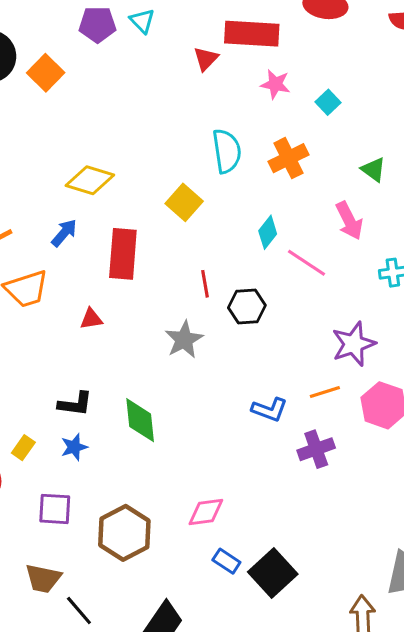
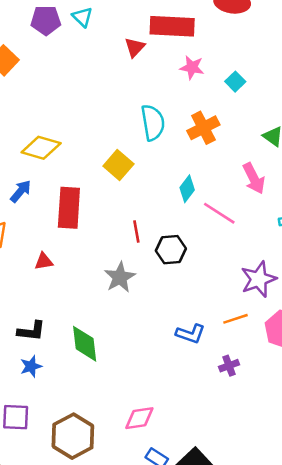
purple cross: (316, 449) -> (229, 366), size x0.7

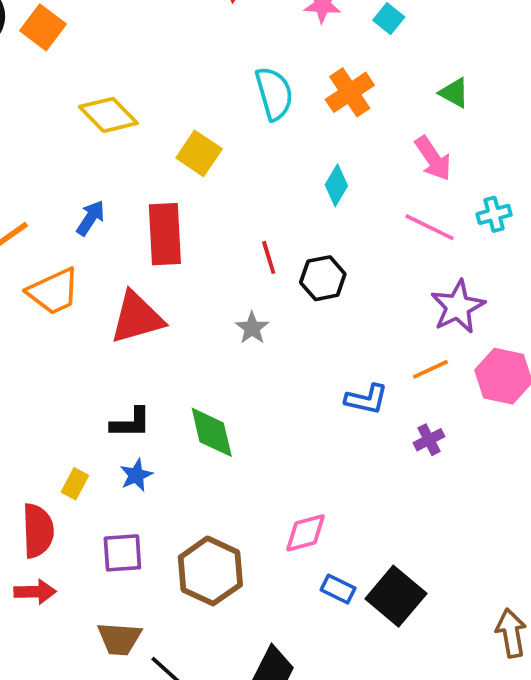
yellow diamond: (41, 148) -> (108, 115), moved, turned 36
yellow square: (118, 165) -> (199, 153), moved
pink line: (219, 213) -> (429, 227), moved
red triangle: (44, 261) -> (137, 318), size x2.0
gray star: (120, 277) -> (252, 328), size x0.7

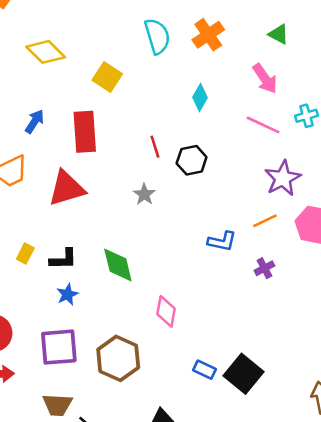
yellow rectangle: (75, 484) -> (25, 254), moved
pink diamond: (306, 533) -> (166, 311), moved, turned -64
purple square: (122, 553) -> (59, 347), size x1.4

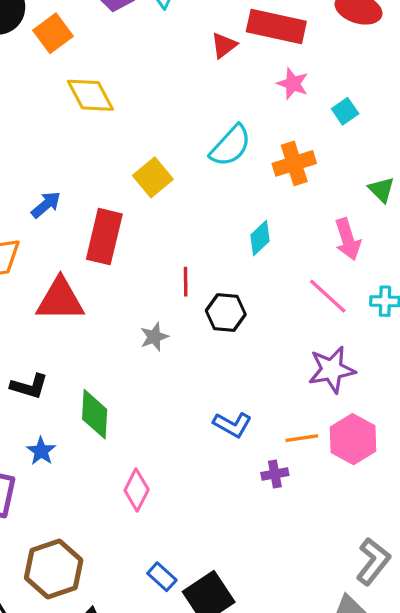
cyan semicircle: (157, 36) -> (231, 146), turned 42
yellow diamond: (46, 52) -> (90, 95), moved
orange line: (265, 221) -> (302, 438), moved
blue star: (67, 294) -> (41, 451), moved, turned -30
brown hexagon: (118, 358) -> (54, 569), moved

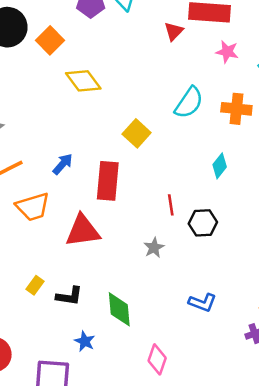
orange cross: (294, 163) -> (236, 109), turned 32
blue L-shape: (232, 425) -> (203, 302), moved

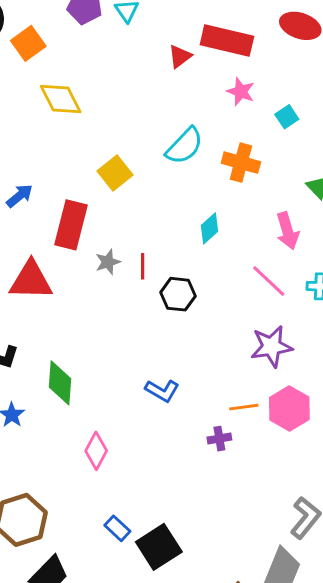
gray star: (154, 248) -> (108, 262), moved

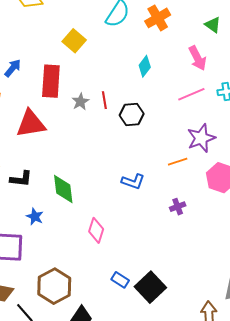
orange cross: (241, 163) -> (158, 18), turned -35
pink line: (269, 281) -> (191, 94), turned -56
orange line: (244, 407) -> (178, 162), moved

